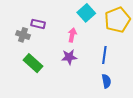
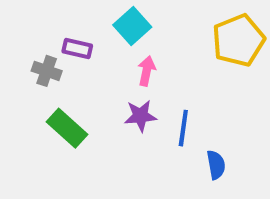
cyan square: (86, 13) -> (132, 26), moved
blue line: (104, 55) -> (183, 128), moved

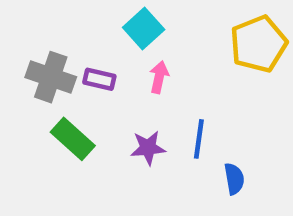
purple rectangle: (77, 48) -> (99, 79), moved
gray cross: (47, 71) -> (51, 77), size x1.5
purple star: (140, 116) -> (148, 148), moved

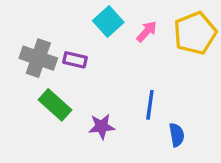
pink arrow: (159, 77) -> (147, 31), moved, turned 30
purple star: (148, 148) -> (102, 127), moved

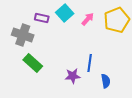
purple rectangle: (75, 60) -> (42, 18), moved
purple star: (102, 127) -> (73, 76), moved

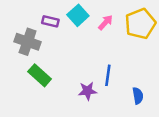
blue semicircle: (106, 81) -> (138, 96), moved

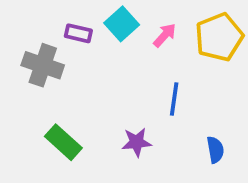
green rectangle: (40, 75) -> (63, 142), moved
blue line: (108, 75) -> (174, 99), moved

